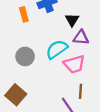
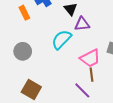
gray circle: (25, 56) -> (23, 51), moved
pink trapezoid: (74, 64) -> (90, 58), moved

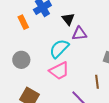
pink trapezoid: (90, 58) -> (59, 71), moved
brown line: (91, 75) -> (97, 82), moved

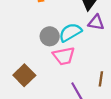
gray circle: (21, 60) -> (50, 36), moved

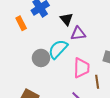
pink trapezoid: (64, 56) -> (81, 68), moved, turned -60

